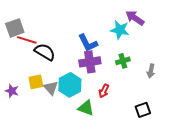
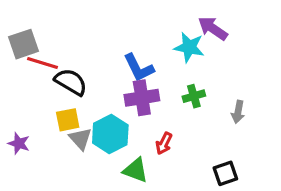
yellow square: (36, 82) -> (68, 120), moved

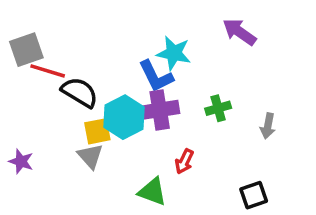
cyan star: (189, 47) -> (174, 53), moved
yellow square: (68, 120) -> (97, 131), moved
cyan hexagon: (110, 134) -> (124, 117), moved

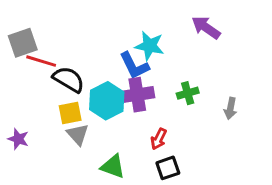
yellow square: (97, 131) -> (70, 113), moved
green triangle: (152, 192) -> (113, 166), moved
black square: (254, 195) -> (168, 168), moved

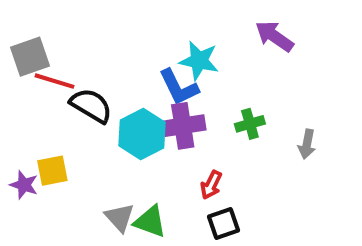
yellow square: (70, 113) -> (52, 171), moved
gray triangle: (78, 134) -> (120, 217), moved

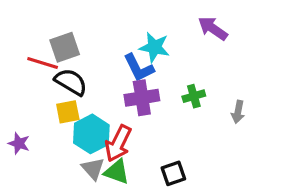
gray square: (30, 57) -> (65, 47), moved
cyan hexagon: (142, 134) -> (91, 134), moved
yellow square: (52, 171) -> (68, 112), moved
red arrow: (211, 185) -> (118, 143), moved, size x1.6

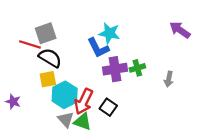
purple arrow: (213, 28) -> (180, 30), moved
purple cross: (142, 98) -> (115, 69), moved
black square: (173, 173) -> (108, 107), moved, turned -36

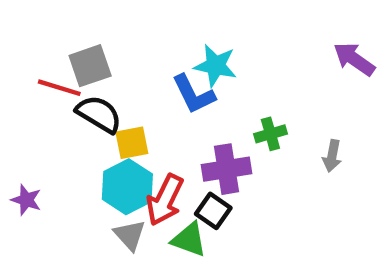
purple cross: (115, 69) -> (226, 169), moved
yellow square: (48, 79) -> (132, 143), moved
green triangle: (83, 122) -> (189, 239), moved

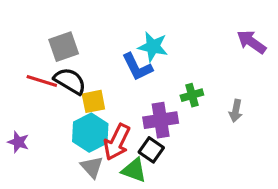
red line: (59, 88) -> (42, 81), moved

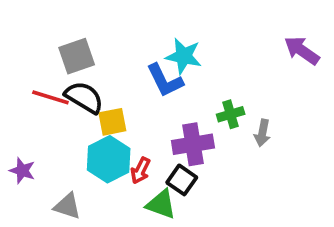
gray arrow: (236, 111) -> (262, 133), moved
red arrow: (117, 142) -> (140, 171), size x0.6
gray triangle: (92, 167) -> (67, 206), moved, turned -30

